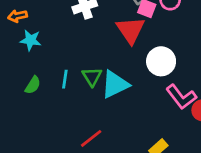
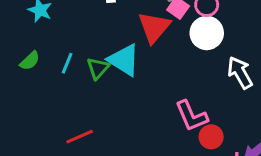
white circle: (161, 61) -> (207, 33), moved
cyan triangle: (115, 84) -> (124, 60), moved, turned 44

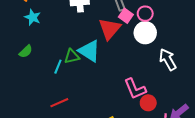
cyan line: (67, 63) -> (58, 67), moved
green triangle: (98, 68) -> (72, 56), turned 35

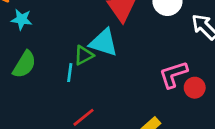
green semicircle: (26, 51) -> (24, 64), size x1.5
pink L-shape: (135, 89) -> (173, 74), turned 110

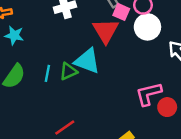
cyan line: (70, 73) -> (47, 73), moved

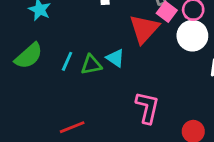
cyan triangle: (87, 61) -> (115, 58), size x0.6
pink L-shape: (149, 94) -> (147, 108), moved, turned 104

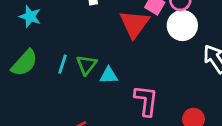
cyan triangle: (115, 58) -> (109, 75), moved, turned -30
green triangle: (91, 65) -> (86, 65), turned -35

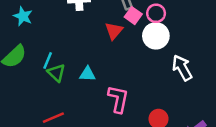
red triangle: (134, 24) -> (114, 31), size x0.7
green triangle: (86, 65) -> (56, 73), moved, turned -30

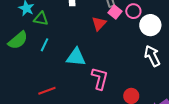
white circle: (156, 36) -> (150, 25), moved
green triangle: (56, 73) -> (41, 19), moved, turned -35
cyan triangle: (87, 74) -> (76, 57), size x1.5

